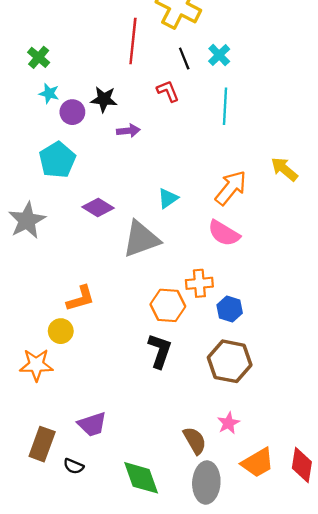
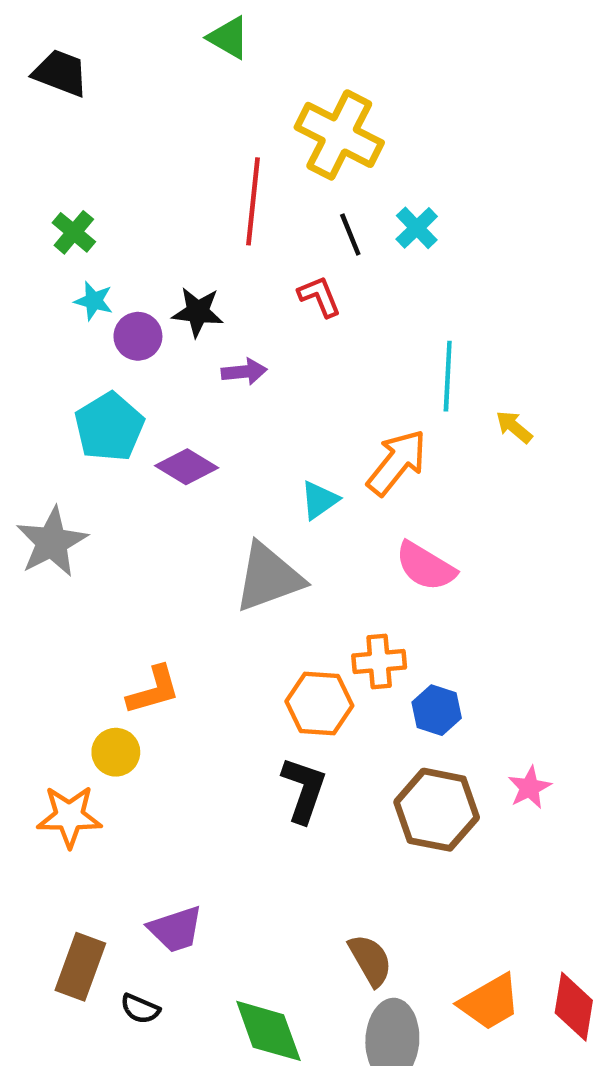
cyan line: (225, 106) -> (448, 376), moved
yellow arrow: (284, 169) -> (514, 427), moved, size x0.7
orange arrow: (231, 188) -> (397, 462), moved
purple diamond: (98, 208) -> (187, 467), moved
pink star: (228, 423) -> (530, 788), moved

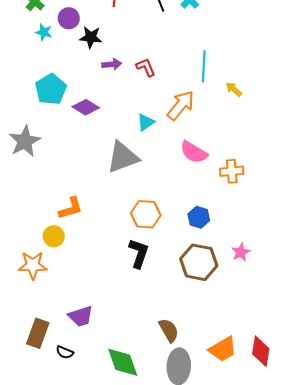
red L-shape: (319, 296) -> (146, 67), moved
purple circle: (138, 336) -> (69, 18), moved
orange cross: (379, 661) -> (232, 171), moved

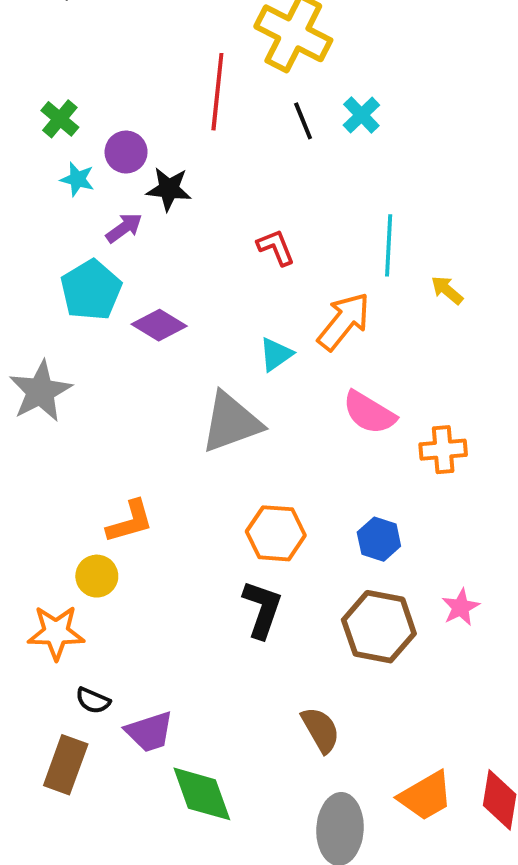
purple arrow: (112, 64) -> (124, 228), moved, turned -30
brown semicircle: (169, 330) -> (321, 730), moved
black semicircle: (65, 352) -> (93, 701), moved
green diamond: (123, 362) -> (202, 794), moved

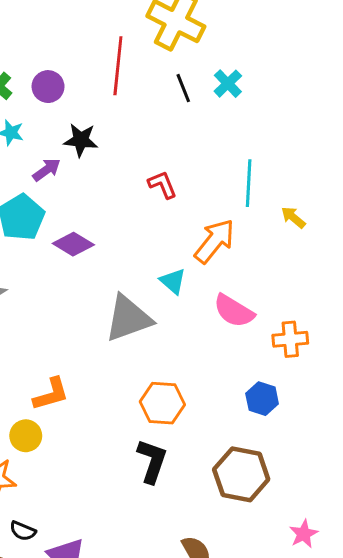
purple circle: (126, 152) -> (48, 87), moved
cyan triangle: (276, 354) -> (173, 281), moved, turned -44
blue hexagon: (379, 539) -> (262, 399), moved
pink star: (461, 607) -> (304, 534), moved

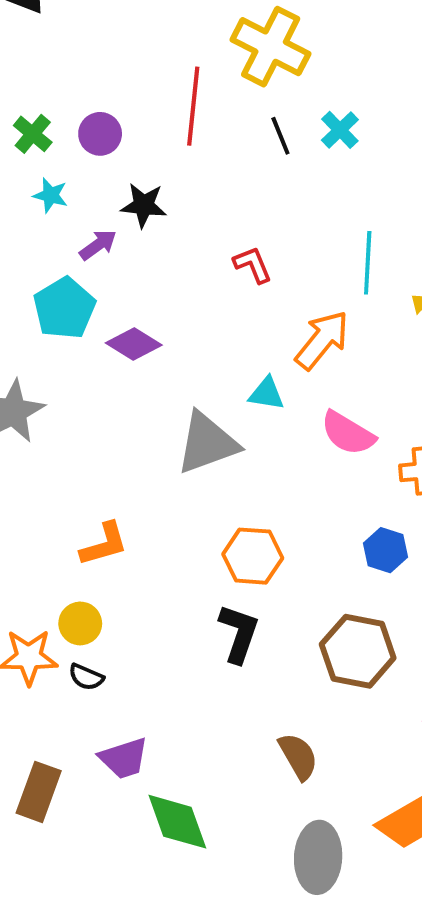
cyan triangle: (173, 281) -> (267, 394), turned -32
yellow circle: (26, 436) -> (80, 623), moved
black semicircle: (23, 531) -> (86, 677), moved

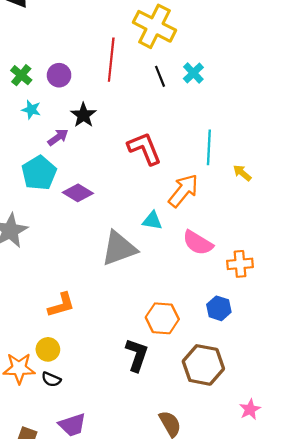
black star: (144, 205) -> (83, 115), turned 30
red L-shape: (253, 265) -> (145, 148), size x1.6
orange hexagon: (253, 556) -> (162, 318), moved

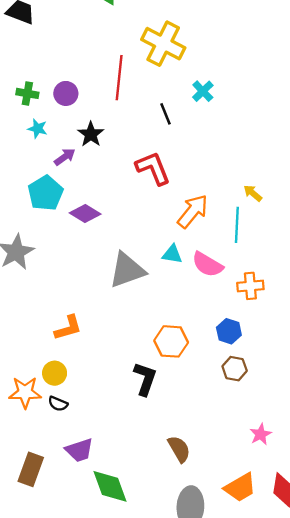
green cross: (21, 75) -> (27, 93), turned -30
black line: (160, 76) -> (165, 114), moved
cyan line: (209, 147) -> (237, 225), moved
cyan triangle: (152, 221) -> (172, 254), moved
brown hexagon: (203, 365) -> (235, 369), moved, size x0.6

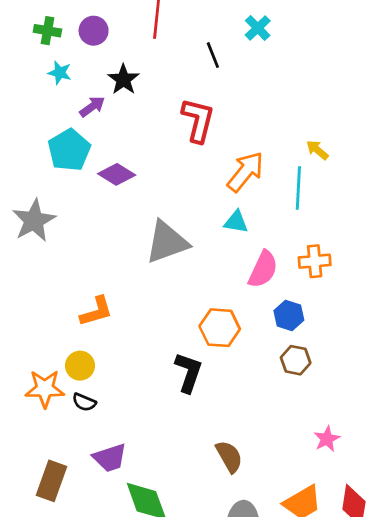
red L-shape: (153, 168) -> (198, 120), turned 36
cyan triangle: (172, 254) -> (236, 222), moved
pink semicircle: (207, 264) -> (263, 269), moved, turned -96

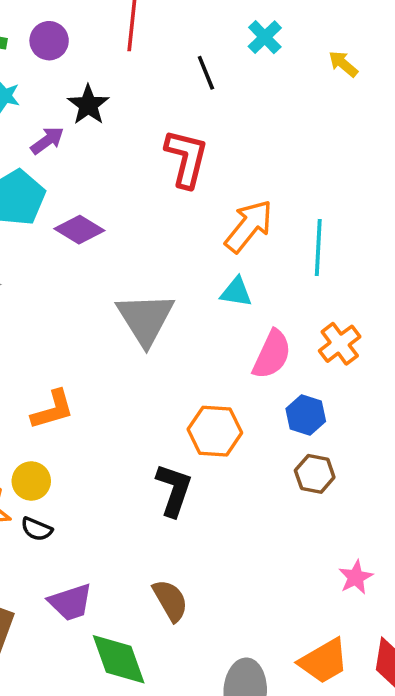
yellow arrow: (317, 150) -> (343, 64), moved
gray triangle: (167, 242) -> (145, 319), turned -42
orange cross: (315, 261) -> (340, 344), turned -32
brown semicircle: (229, 456) -> (170, 600), moved

